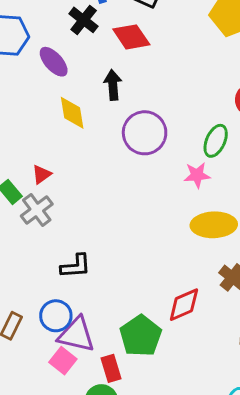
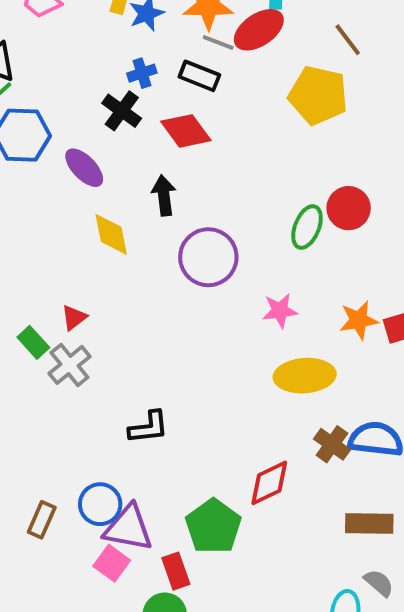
green ellipse: (216, 141) -> (307, 227), moved
black L-shape: (76, 266) -> (149, 427), moved

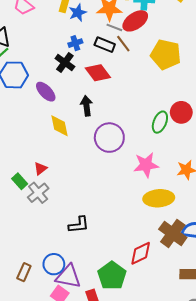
brown line: (348, 40) -> (123, 44), moved
pink star: (280, 311) -> (146, 165), size x1.4
brown cross: (332, 444) -> (173, 233), size x1.5

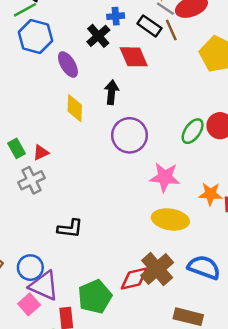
green rectangle: (20, 181) -> (17, 148), moved
brown cross: (173, 233) -> (157, 269), moved

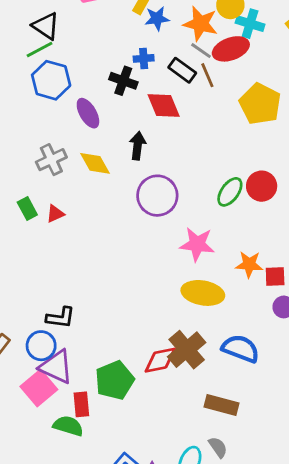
black cross: (98, 36) -> (123, 81), turned -30
yellow diamond: (75, 108) -> (95, 163), turned -32
gray cross: (32, 180) -> (51, 160), moved
black L-shape: (70, 228) -> (61, 318), moved
pink square: (29, 304) -> (39, 388), size x1.4

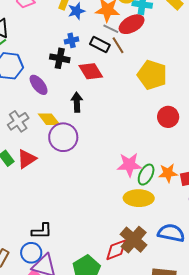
yellow pentagon: (260, 104) -> (152, 75), moved
green ellipse: (230, 192) -> (146, 175), moved
purple circle: (157, 196) -> (63, 137), moved
red triangle: (55, 214) -> (27, 159), size x1.5

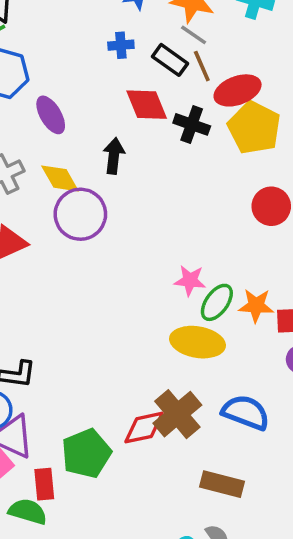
red ellipse: (132, 24) -> (238, 90), moved
black cross: (60, 58) -> (192, 124), moved
pink star: (129, 165) -> (190, 280), size x0.7

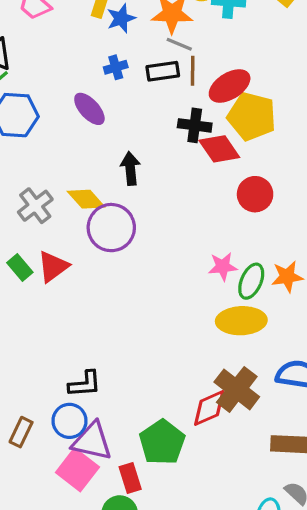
black rectangle: (170, 60) -> (163, 71), turned -32
brown line: (202, 66) -> (193, 71), turned 36
red diamond: (147, 105) -> (219, 149), moved
purple ellipse: (51, 115) -> (89, 109), moved
red circle: (271, 206) -> (255, 194), moved

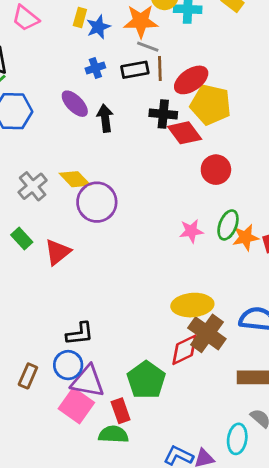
black arrow: (130, 169) -> (105, 118), moved
red triangle: (53, 267) -> (58, 252), moved
green ellipse: (251, 281) -> (228, 225), moved
yellow ellipse: (241, 321) -> (192, 305), moved

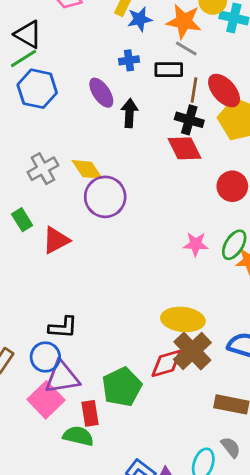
brown line: (160, 68) -> (194, 90), moved
red ellipse: (191, 80) -> (224, 91), turned 72
red diamond: (185, 133) -> (184, 148), moved
purple triangle: (88, 381) -> (62, 377), turned -30

